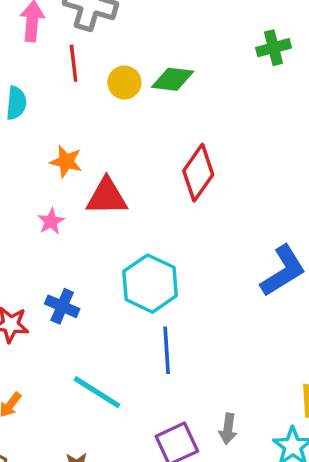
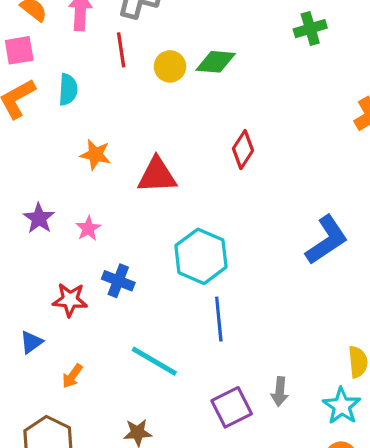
orange star: (66, 162) -> (95, 155), moved
red diamond: (198, 173) -> (243, 150), size x0.7
pink star: (51, 221) -> (88, 228), moved

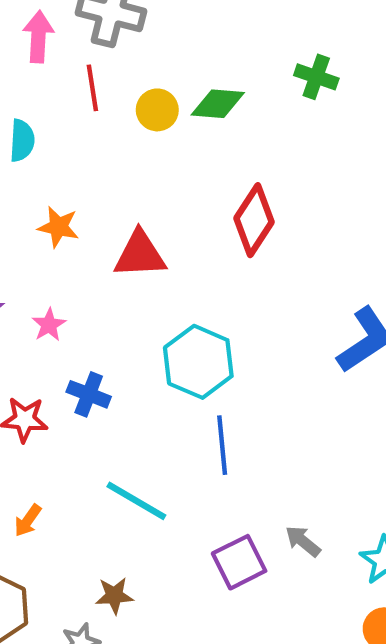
green cross: (310, 29) -> (316, 77), moved, turned 36
red diamond: (243, 150) -> (254, 220), size x1.4
gray arrow: (280, 392) -> (303, 541), turned 124

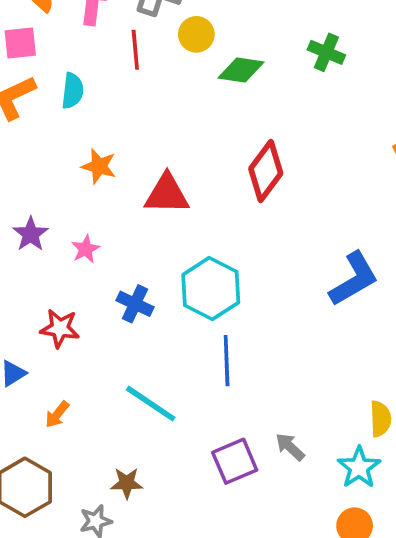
yellow circle: (157, 110) -> (196, 34), moved
blue cross: (89, 394) -> (135, 304), moved

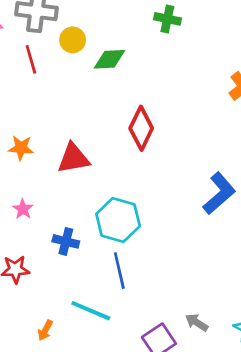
green cross: (326, 52) -> (167, 19), moved
blue line: (227, 361) -> (119, 271), moved
orange arrow: (57, 414) -> (45, 330), moved

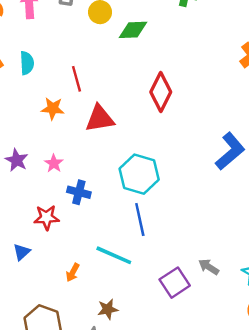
red line: (31, 59) -> (77, 79), moved
blue cross: (66, 241) -> (79, 192), moved

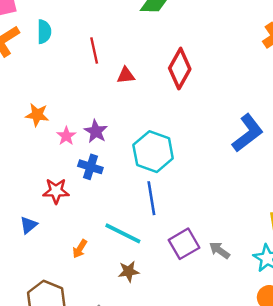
orange star: (53, 108) -> (37, 115), moved
red triangle: (100, 118) -> (126, 75), moved, size x0.6
purple star: (17, 160) -> (96, 131), moved
purple square: (175, 283) -> (184, 244), moved
brown star: (108, 309) -> (129, 271), moved

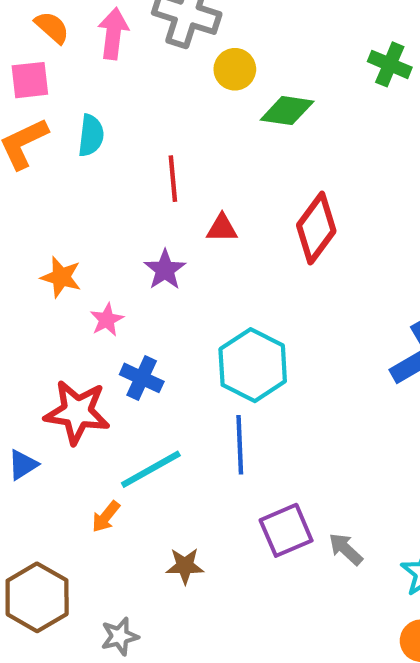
purple star: (96, 131) -> (165, 270), moved
red star: (56, 191) -> (77, 412), size x1.4
cyan line: (123, 233) -> (151, 469), moved, turned -63

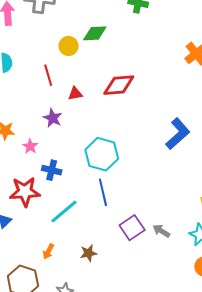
yellow circle: (235, 69) -> (69, 46), moved
red diamond: (316, 228) -> (119, 85), turned 60
orange arrow: (106, 517) -> (48, 251), moved

